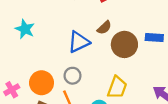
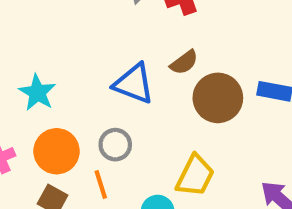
cyan star: (25, 29) -> (37, 93), moved
blue triangle: (79, 42) -> (134, 84), turned 40

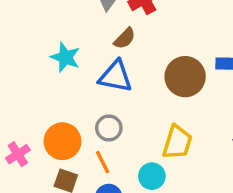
brown semicircle: (184, 62) -> (125, 38), moved
cyan star: (37, 93) -> (65, 57), moved

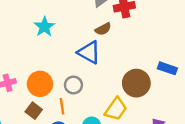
cyan star: (65, 57) -> (44, 27), moved
brown circle: (185, 77) -> (136, 83), moved

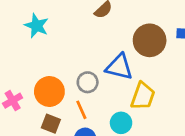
blue triangle: (89, 52) -> (119, 67), moved
brown circle: (136, 83) -> (150, 40), moved

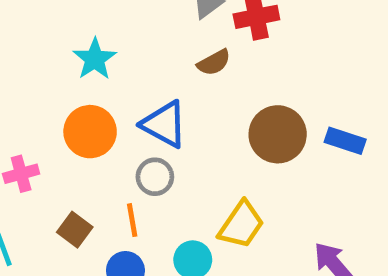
blue triangle: (119, 67) -> (164, 124), moved
orange circle: (49, 91) -> (90, 132), moved

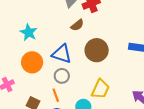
brown circle: (278, 134) -> (97, 50), moved

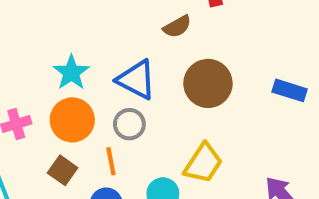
cyan star: (29, 32) -> (71, 72), moved
orange circle: (32, 62) -> (72, 120), moved

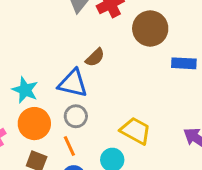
brown semicircle: (177, 27) -> (95, 57), moved
brown circle: (208, 83) -> (150, 28), moved
yellow trapezoid: (203, 163) -> (136, 131), turned -80

